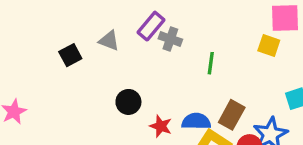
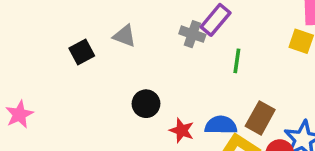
purple rectangle: (151, 26) -> (216, 20), moved

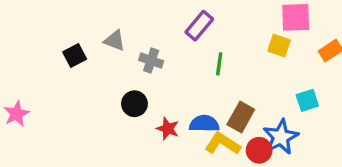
gray cross: (192, 34) -> (151, 61), moved

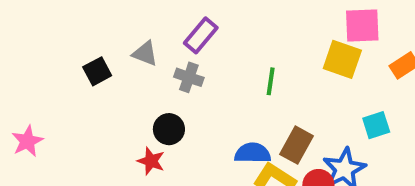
purple rectangle: (199, 26) -> (201, 35), moved
yellow square: (279, 46) -> (342, 59), size x1.4
red star: (168, 129) -> (151, 161), moved

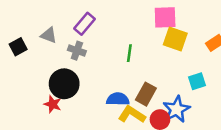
pink square: (362, 25) -> (165, 17), moved
black circle: (169, 129) -> (64, 84), size x1.5

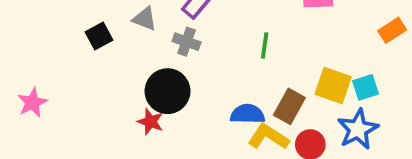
yellow square: (175, 39) -> (333, 85), moved
blue star: (177, 109) -> (358, 129), moved

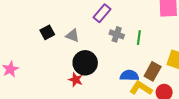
gray triangle: (145, 19) -> (73, 35), moved
gray cross: (187, 42) -> (117, 34), moved

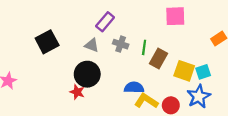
black square: (47, 32) -> (47, 42), size x1.5
gray triangle: (73, 35) -> (92, 45), moved
brown rectangle: (153, 71) -> (159, 59), moved

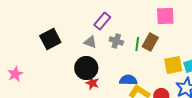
brown rectangle: (159, 59) -> (150, 42), moved
yellow square: (184, 71) -> (173, 65), turned -30
red star: (77, 92) -> (92, 83), moved

